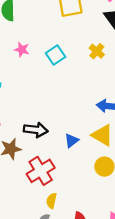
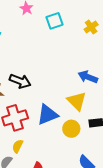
blue triangle: (72, 141) -> (47, 115), moved, size x1.6

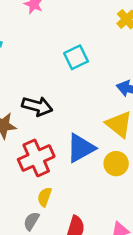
cyan square: (54, 21) -> (76, 57), moved

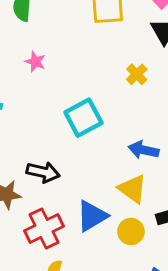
cyan square: (76, 57) -> (83, 118), size x1.4

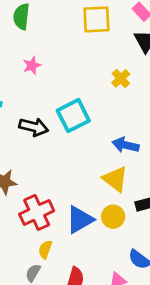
pink star: (35, 62) -> (32, 66), turned 30
black arrow: (43, 172) -> (34, 127), moved
blue triangle: (92, 216) -> (80, 220), moved

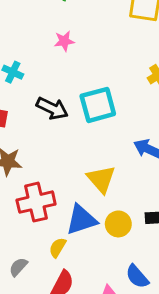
yellow triangle: (115, 179) -> (101, 179), moved
yellow semicircle: (45, 249) -> (57, 248), moved

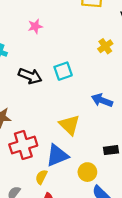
cyan square: (98, 105) -> (63, 71), size x0.7
yellow circle: (118, 224) -> (87, 172), moved

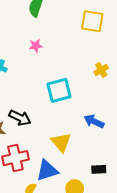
cyan square: (63, 71) -> (59, 90), size x1.4
black arrow: (30, 76) -> (20, 118), moved

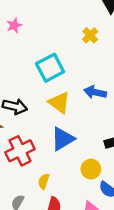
yellow triangle: (61, 142) -> (59, 103), moved
blue triangle: (47, 171) -> (63, 139), moved

